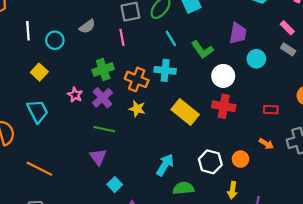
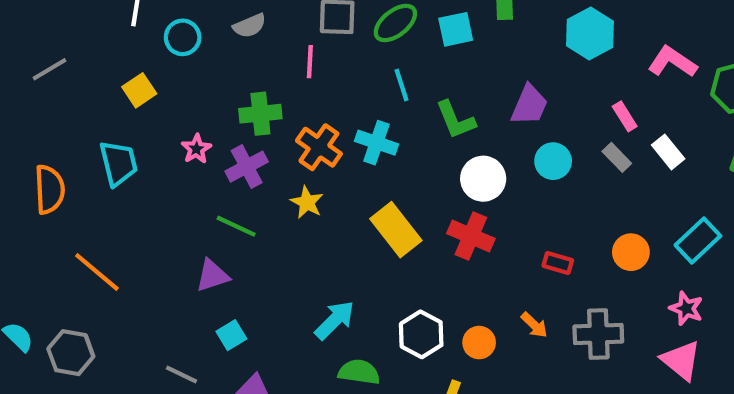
purple triangle: (98, 157) -> (212, 276), turned 36

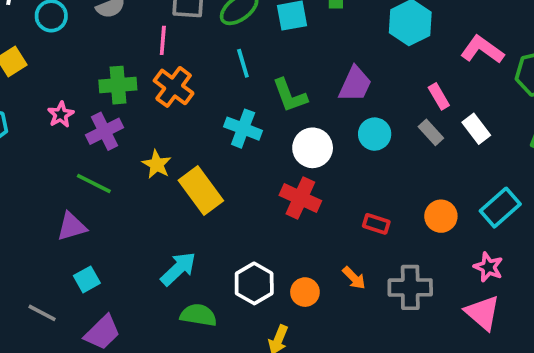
cyan cross: (376, 143) -> (243, 129), moved
orange cross: (319, 147) -> (174, 87), moved
yellow rectangle: (396, 230) -> (201, 190), moved

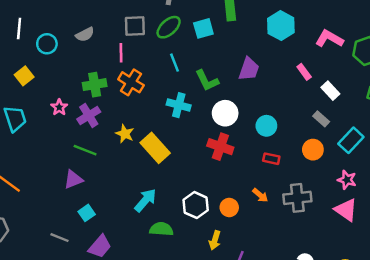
gray rectangle: (431, 132) -> (321, 119), moved
cyan circle: (375, 134) -> (266, 126), moved

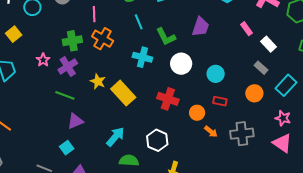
red cross: (220, 147) -> (168, 99), moved
purple triangle: (73, 179) -> (75, 121), moved
orange circle: (229, 207) -> (197, 113), moved

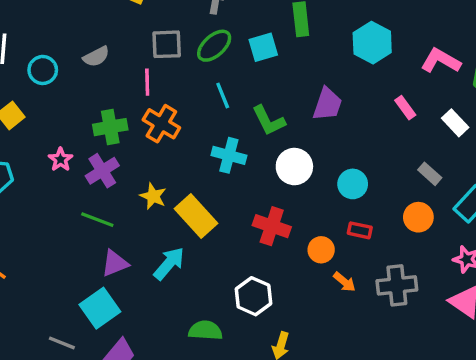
white rectangle: (269, 44) -> (455, 123), moved
cyan arrow: (115, 137) -> (169, 263), moved
cyan square: (67, 148) -> (100, 308), size x1.6

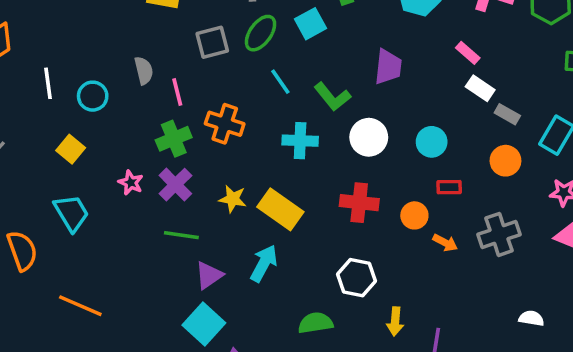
gray semicircle: (96, 57) -> (144, 70), turned -64
pink line: (147, 82) -> (177, 92), moved
white rectangle: (455, 123) -> (480, 88), moved

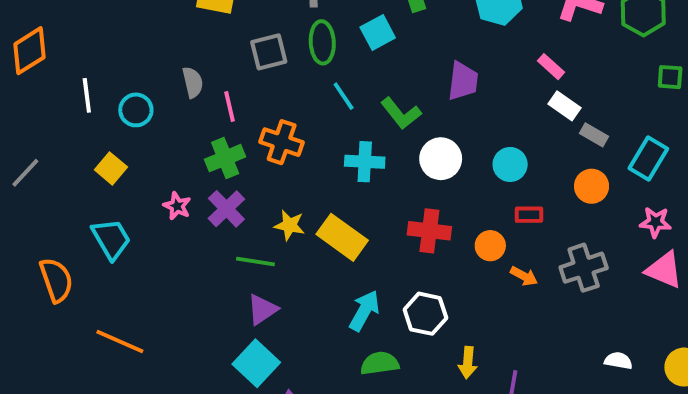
green ellipse: (261, 33) -> (322, 42), turned -39
green line: (181, 235) -> (255, 261), moved
cyan arrow: (264, 263) -> (364, 311), moved

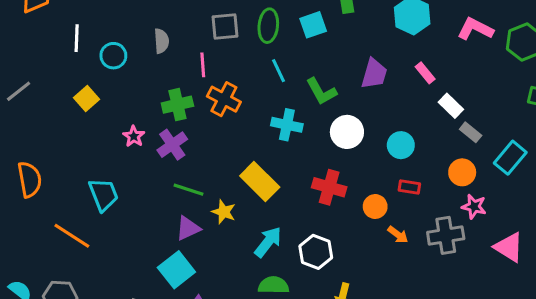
pink rectangle: (551, 67) -> (425, 73), moved
pink line: (229, 106) -> (203, 65), moved
pink star: (655, 222) -> (474, 207), moved
yellow star: (289, 225) -> (224, 212), moved
cyan trapezoid: (111, 239) -> (103, 195), moved

